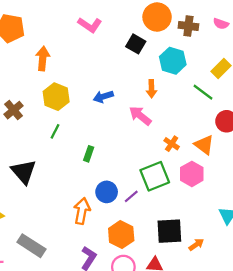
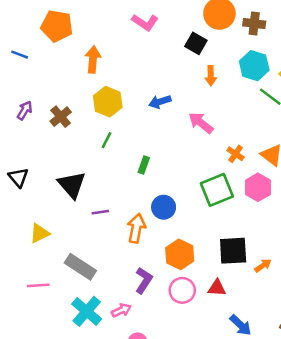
cyan hexagon: (173, 61) -> (254, 66), moved
orange arrow: (151, 89) -> (211, 76), moved
purple line: (131, 196) -> (100, 212), moved, turned 32

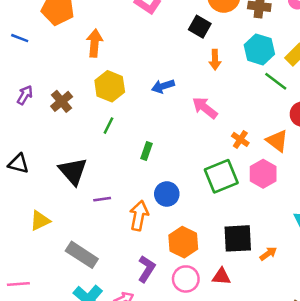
black triangle: (18, 177) -> (18, 164), turned -35
pink line: (38, 285) -> (18, 284), moved

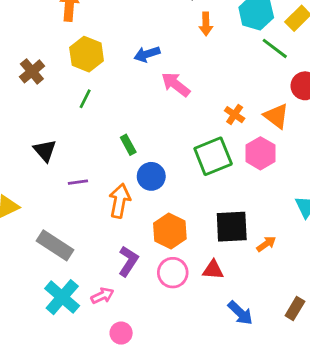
pink arrow: (205, 108) -> (176, 84), moved
green rectangle: (147, 151) -> (128, 145), moved, turned -48
black triangle: (73, 171) -> (45, 150), size x0.7

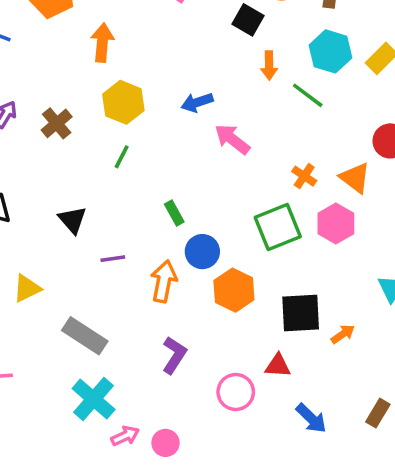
green line: (275, 48) -> (308, 95), moved
orange hexagon: (170, 231) -> (234, 290), moved
pink circle: (173, 273) -> (236, 392), moved
pink arrow: (102, 296) -> (125, 436), moved

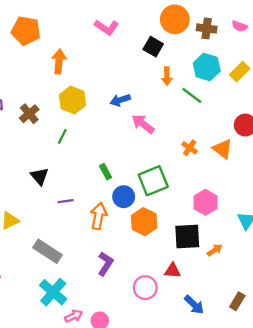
green line: (122, 157) -> (62, 136), moved
pink hexagon: (336, 223) -> (205, 202), moved
green square: (278, 227) -> (153, 181), moved

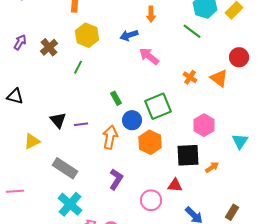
orange arrow: (167, 76) -> (151, 14), moved
black triangle: (40, 176) -> (58, 120), moved

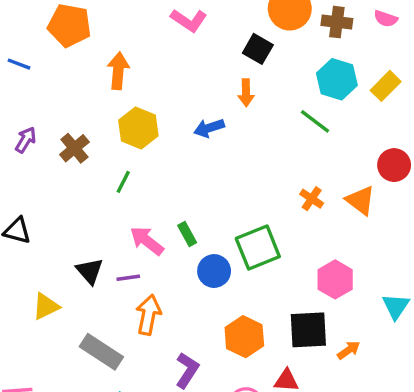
pink arrow: (149, 56) -> (147, 241), moved
orange arrow: (110, 137) -> (148, 315), moved
orange hexagon: (150, 142) -> (244, 337), moved

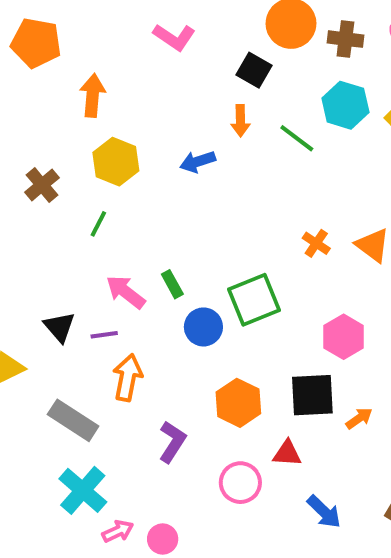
green line: (315, 121) -> (297, 138), moved

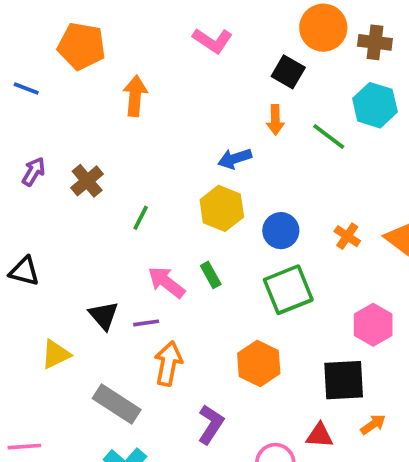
yellow hexagon: (116, 162) -> (222, 208), moved
blue circle: (203, 327) -> (281, 231), moved
orange hexagon: (238, 403) -> (259, 363), moved
orange arrow: (359, 418) -> (373, 424), moved

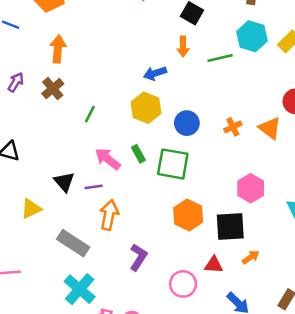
orange arrow: (135, 96) -> (58, 49), moved
green line: (329, 137) -> (220, 58), turned -50
orange cross: (347, 236) -> (233, 127), turned 30
green square: (288, 290) -> (173, 164), moved, turned 32
orange hexagon: (259, 363) -> (188, 215), moved

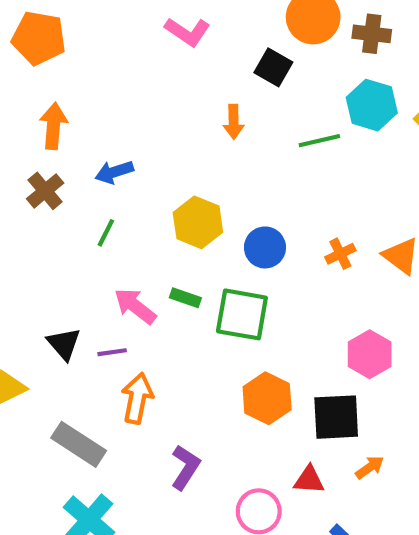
orange arrow: (183, 46) -> (234, 122), moved
blue arrow: (155, 73) -> (114, 172), moved
green rectangle: (138, 154) -> (185, 298), turned -42

